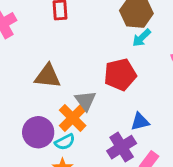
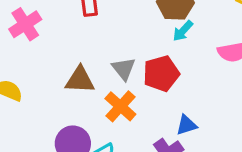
gray triangle: (85, 101) -> (124, 69), moved
orange cross: (73, 118) -> (120, 106), moved

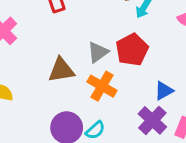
gray triangle: (124, 69) -> (98, 52), turned 45

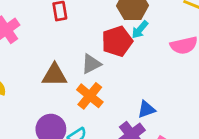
red pentagon: (132, 50) -> (117, 41), moved

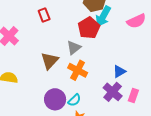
cyan arrow: (140, 30) -> (103, 16), size x1.5
brown triangle: (54, 75) -> (50, 61), turned -36

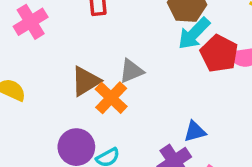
red pentagon: (89, 28) -> (219, 54), moved, turned -30
orange cross: (78, 70) -> (111, 98), moved

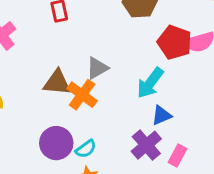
cyan arrow: (194, 34) -> (150, 83), moved
brown triangle: (86, 81) -> (57, 83), turned 44

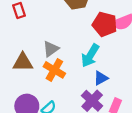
orange cross: (82, 95) -> (54, 70), moved

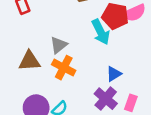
cyan arrow: (90, 56) -> (101, 32), moved, turned -55

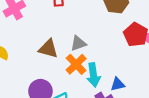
cyan arrow: (101, 32) -> (93, 75), moved

